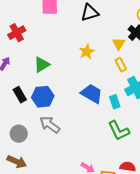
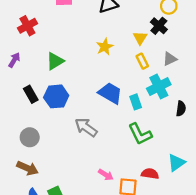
gray arrow: (50, 125) -> (86, 127), moved

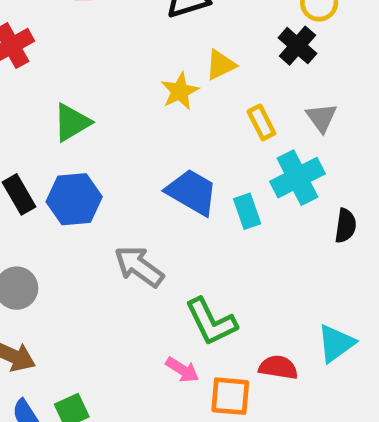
yellow triangle: (140, 38) -> (221, 65), moved, turned 32
gray triangle: (170, 59) -> (321, 118), turned -40
green L-shape: (140, 134) -> (211, 322), moved

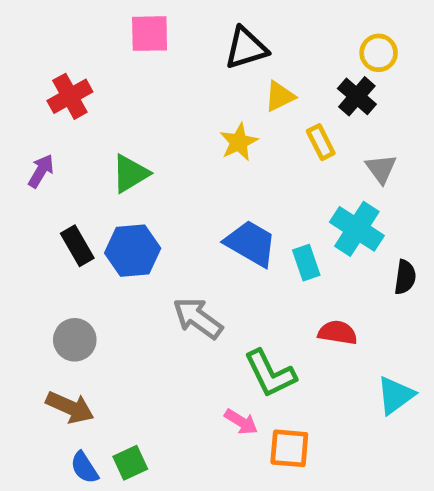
yellow triangle: (221, 65) -> (280, 96), moved
yellow rectangle: (261, 122) -> (321, 142), moved
cyan cross: (297, 178) -> (357, 229), turned -30
red semicircle: (278, 367) -> (338, 333), moved

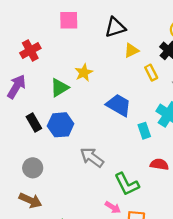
yellow star: (239, 142) -> (84, 73), moved
purple arrow: (41, 171) -> (16, 87), size x1.5
blue trapezoid: (251, 243) -> (119, 105), moved

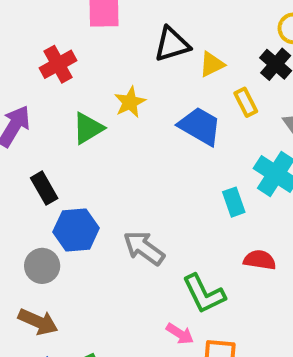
black triangle: (115, 27) -> (172, 44), moved
red cross: (30, 51) -> (58, 64), moved
blue trapezoid: (119, 105) -> (200, 126), moved
blue hexagon: (61, 125) -> (76, 230), moved

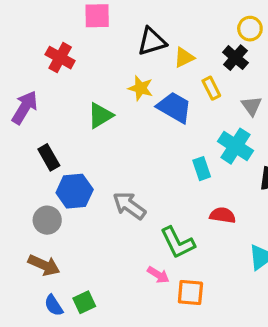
red cross: (58, 64) -> (60, 58), turned -32
yellow star: (130, 102) -> (141, 88), moved, turned -30
green triangle: (88, 128) -> (100, 115), moved

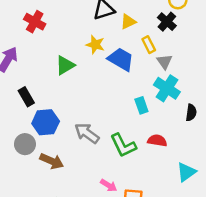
gray triangle: (252, 106) -> (164, 62), moved
green L-shape: (178, 243) -> (123, 145), moved
brown arrow: (44, 265) -> (52, 161), moved

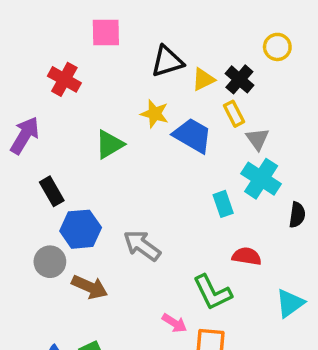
black cross: (167, 22) -> (239, 79), moved
green L-shape: (123, 145) -> (212, 292), moved

